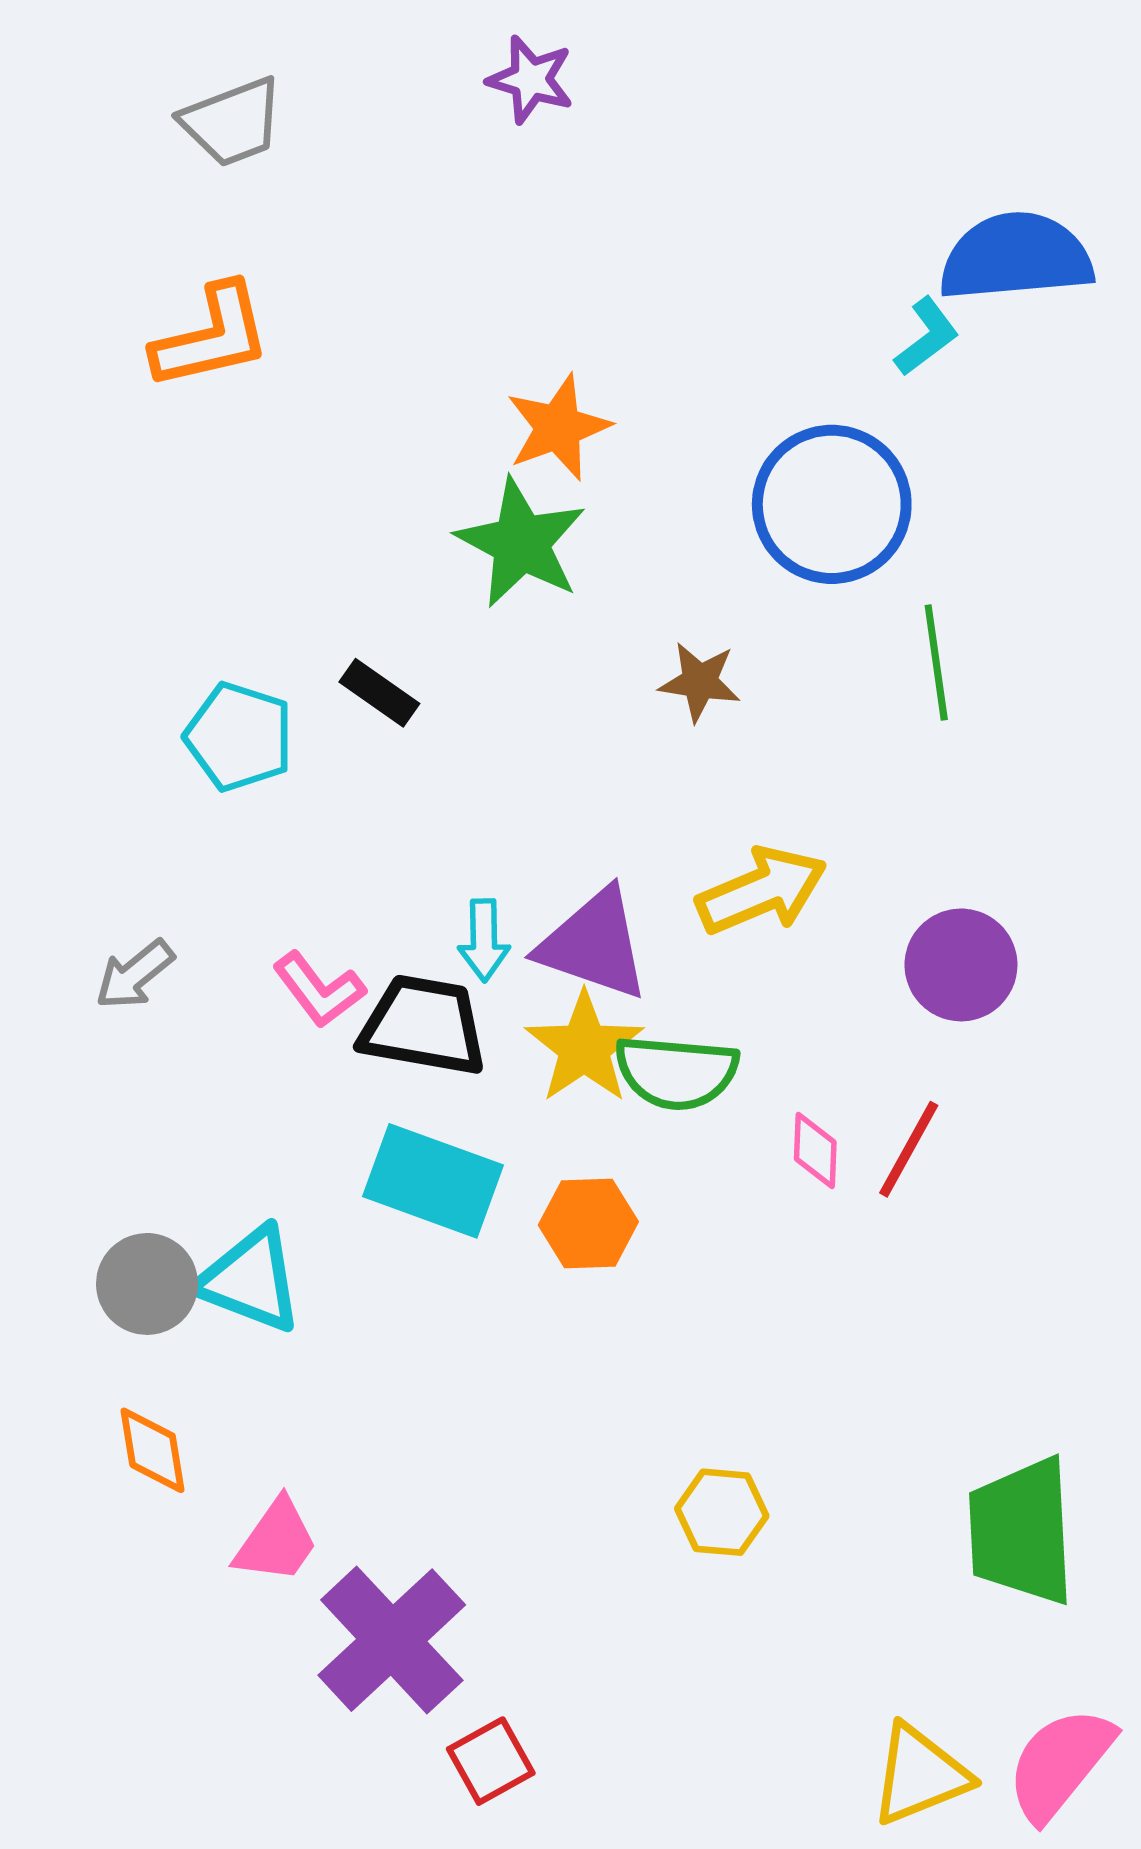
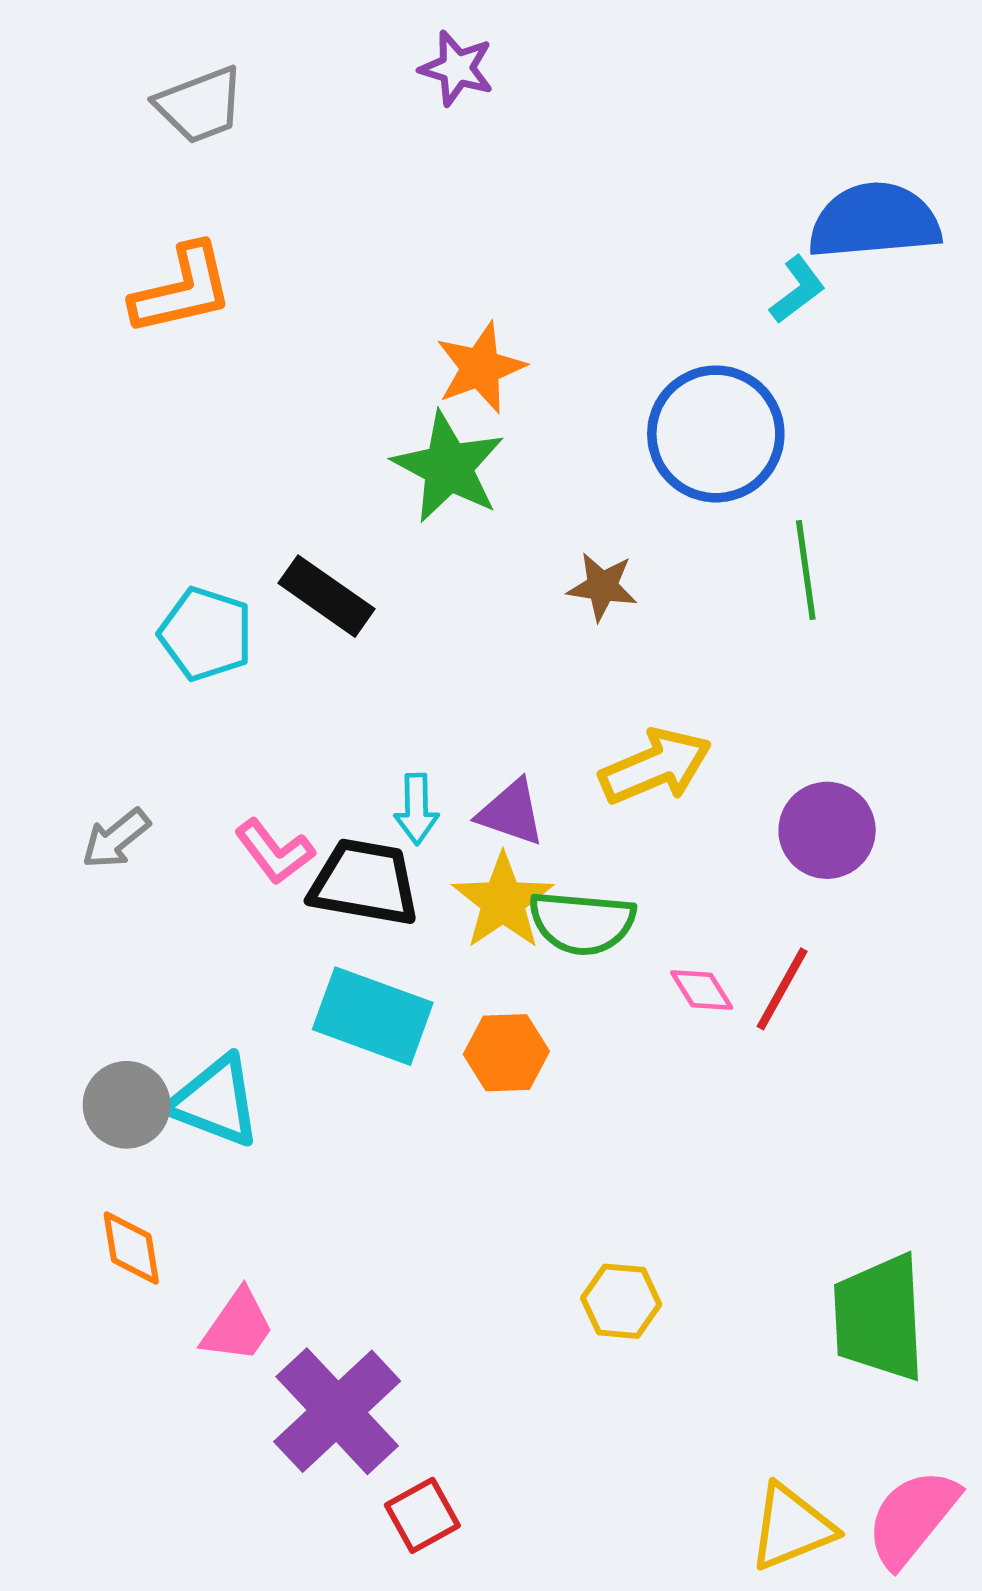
black rectangle: (379, 693) -> (327, 596), size x1.4
purple triangle: (594, 944) -> (511, 813), size x0.7
pink diamond: (815, 1151) -> (702, 990), turned -34

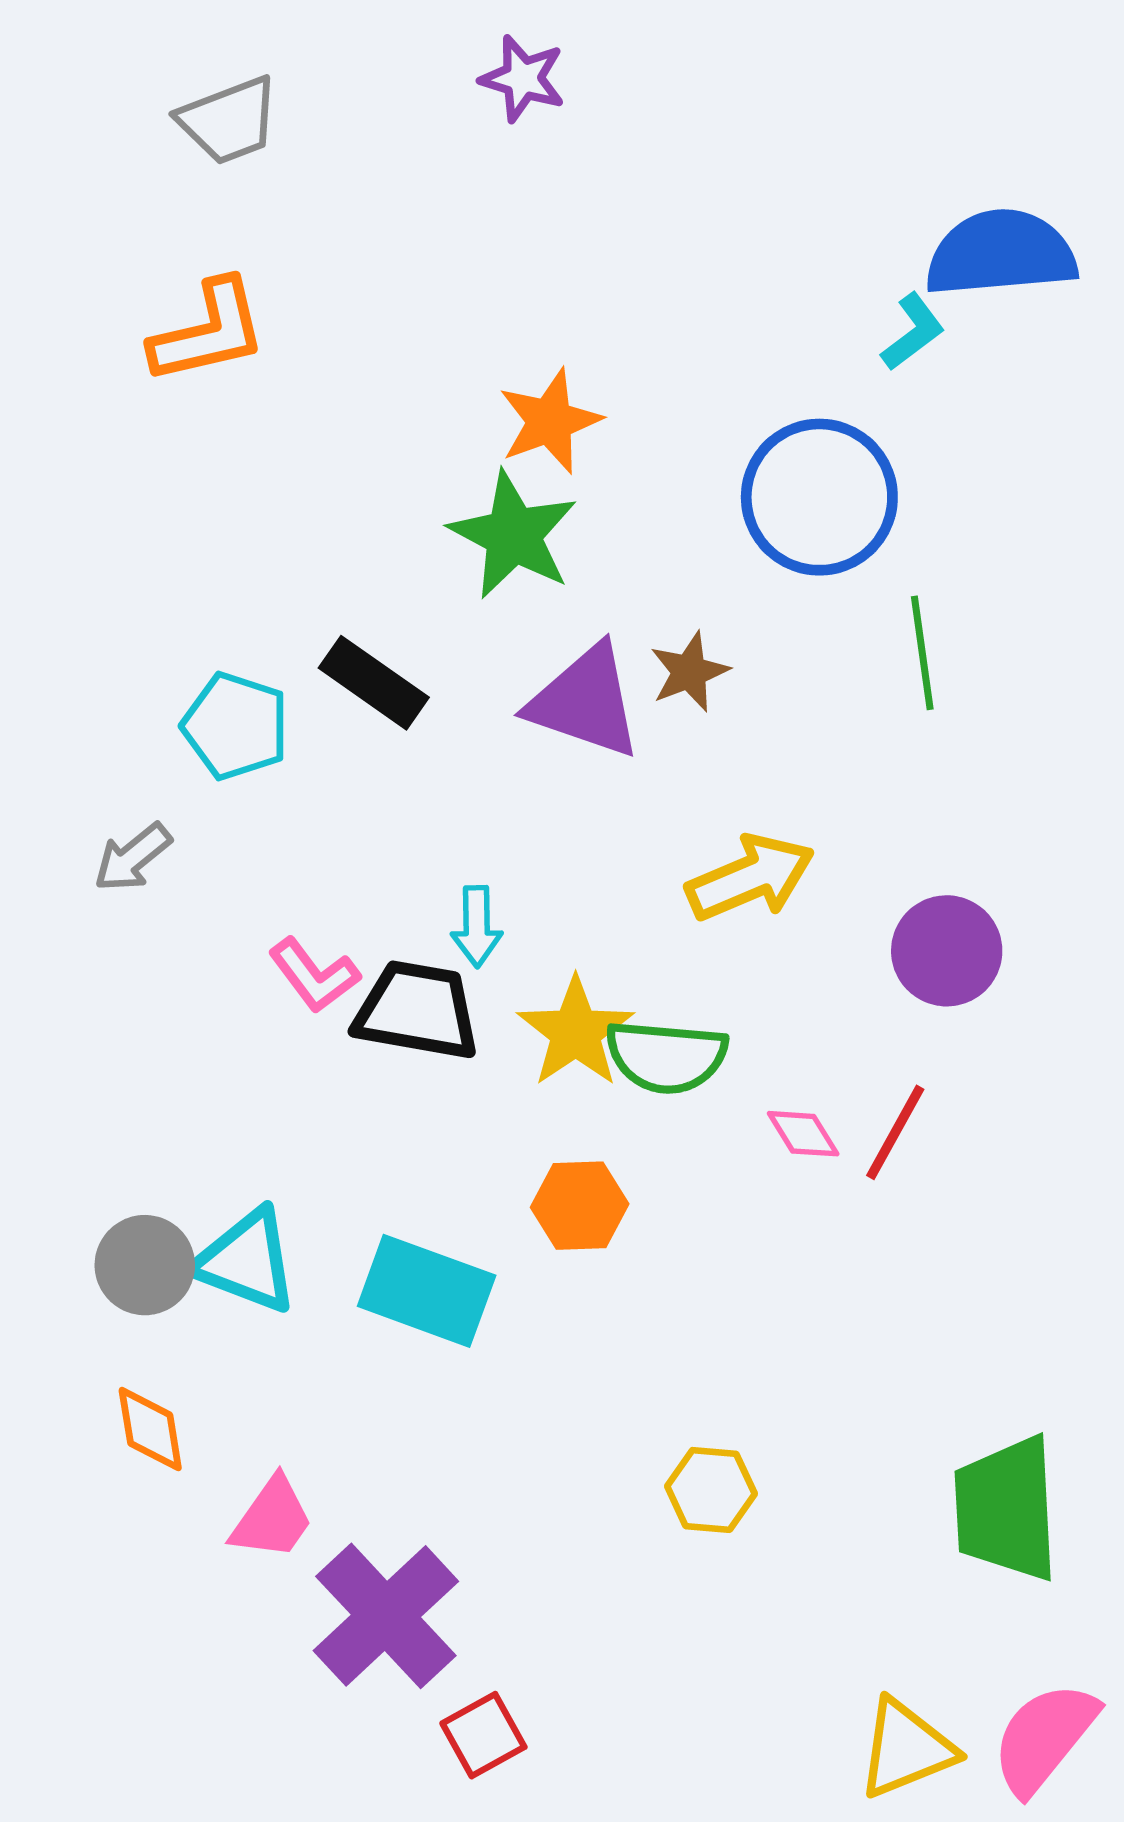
brown star: (602, 587) -> (689, 672), turned -30
purple triangle: (511, 813) -> (585, 702), moved, size x1.5
gray arrow: (116, 839) -> (133, 857), moved
cyan rectangle: (373, 1016) -> (427, 1291), moved

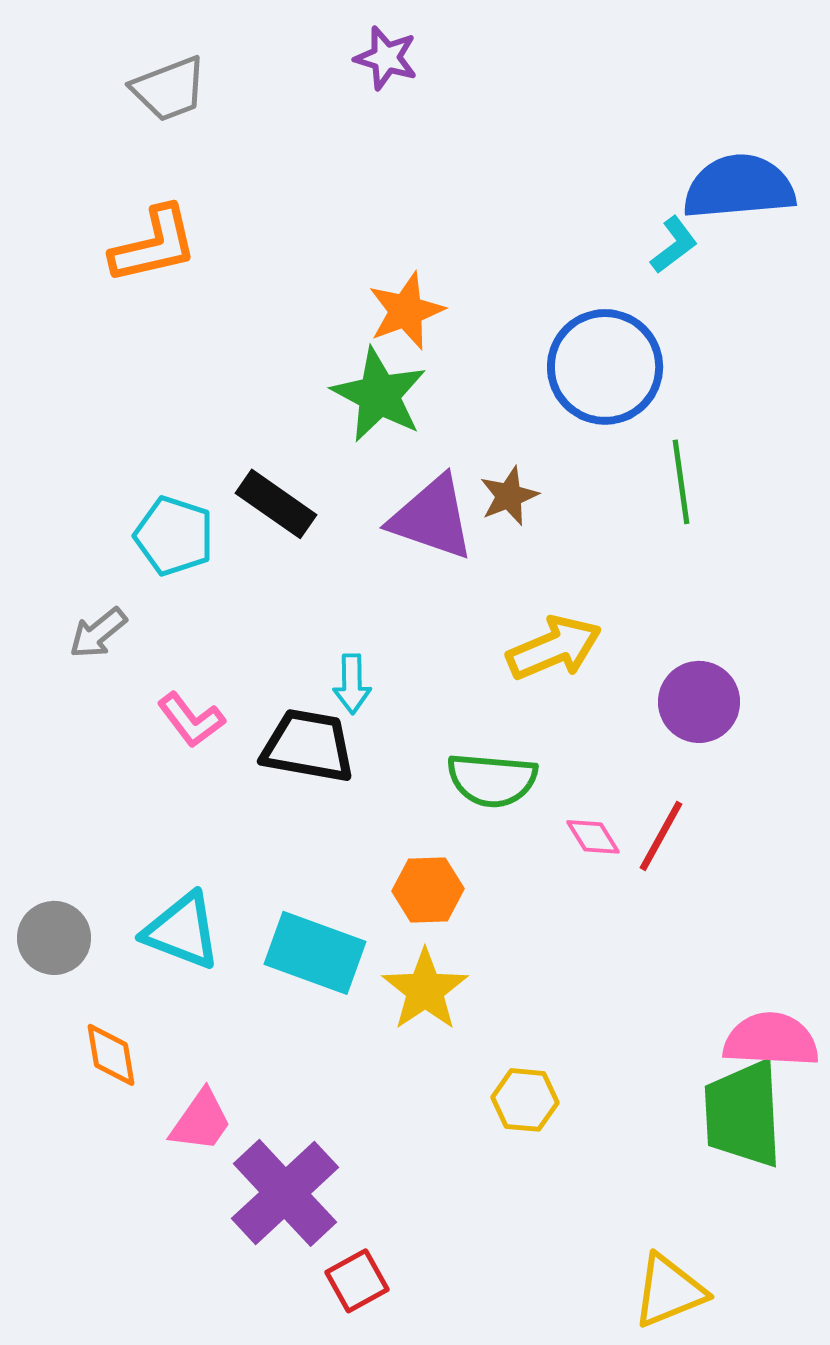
pink L-shape: (314, 975) -> (191, 720), moved
yellow star: (576, 1032) -> (425, 990), moved
gray circle: (145, 1265) -> (54, 938), moved
pink semicircle: (1044, 1738) -> (771, 1040), moved, turned 54

